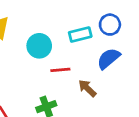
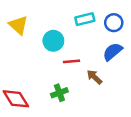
cyan rectangle: (80, 34) -> (85, 19), moved

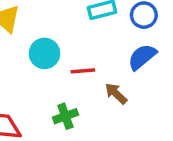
cyan circle: (53, 41) -> (45, 53), moved

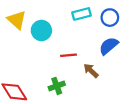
cyan circle: (45, 53) -> (41, 30), moved

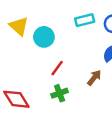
red line: (69, 55) -> (57, 68), moved, turned -49
brown arrow: (91, 71) -> (94, 78), turned 84

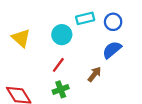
yellow triangle: (19, 26) -> (21, 38), moved
cyan circle: (44, 37) -> (62, 35), moved

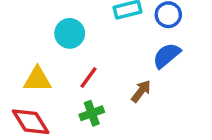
cyan circle: (62, 35) -> (70, 33), moved
yellow triangle: (21, 38) -> (37, 79), moved, turned -42

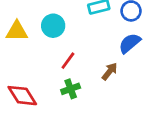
yellow triangle: (37, 79) -> (17, 31), moved

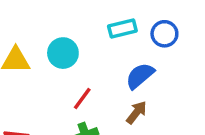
blue semicircle: (130, 43) -> (140, 76), moved

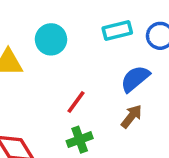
cyan circle: (63, 53) -> (51, 39), moved

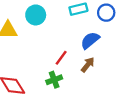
red line: (76, 102) -> (61, 58), moved

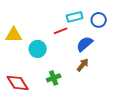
cyan circle: (36, 15) -> (38, 49), moved
red line: (61, 58) -> (61, 31), moved, turned 32

